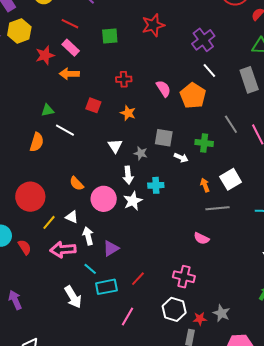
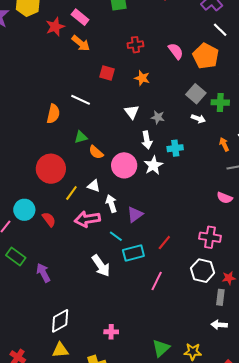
orange arrow: (69, 74) -> (81, 43), turned -138
green triangle: (48, 110) -> (81, 137), moved
gray square: (164, 138) -> (196, 94), moved, turned 36

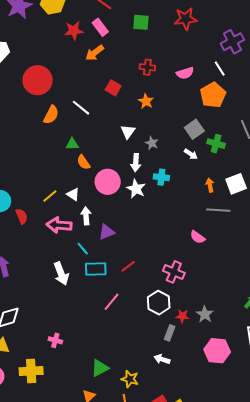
white line: (220, 30) -> (220, 69), moved
orange arrow: (81, 43) -> (95, 53), turned 90
pink semicircle: (176, 51) -> (185, 73), moved, turned 96
white star: (153, 165) -> (136, 189), turned -30
red circle: (51, 169) -> (38, 80), moved

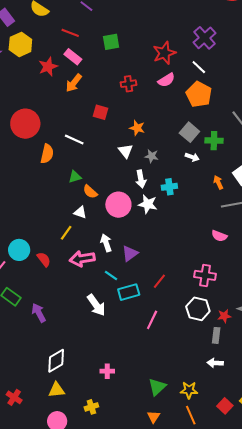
red star: (185, 19) -> (164, 53), moved
orange star: (146, 101) -> (137, 128), moved
white triangle: (73, 194) -> (80, 212), moved
yellow cross: (31, 371) -> (91, 407), size x0.6

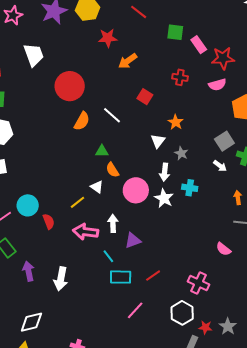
pink rectangle: (73, 57) -> (199, 45), moved
white arrow: (96, 305) -> (61, 279), moved, turned 30

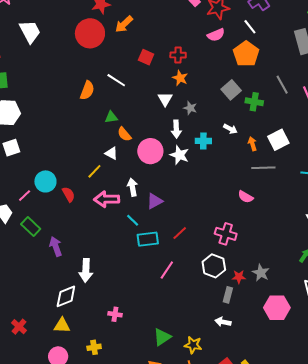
red cross: (180, 77) -> (178, 55), moved
red circle: (70, 86) -> (90, 33), moved
white arrow: (220, 166) -> (230, 129), moved
white arrow: (61, 279) -> (86, 270), moved

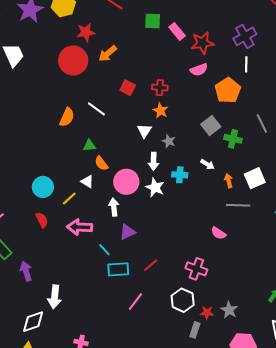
white line: (250, 27) -> (246, 64), moved, turned 35
cyan circle: (45, 181) -> (43, 187), moved
white arrow: (133, 187) -> (114, 207), moved

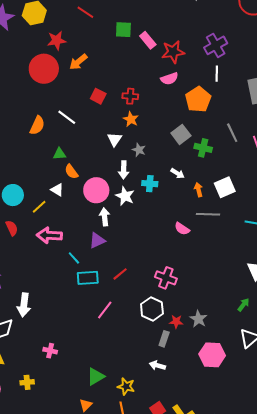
white arrow: (114, 207) -> (105, 217), moved
pink semicircle: (219, 233) -> (182, 229), moved

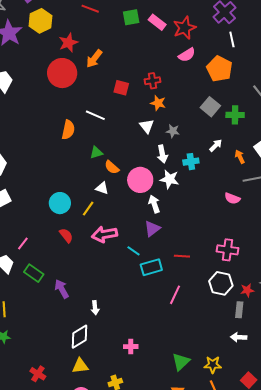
white arrow: (177, 173) -> (216, 145), turned -64
red line: (120, 274) -> (182, 256), turned 56
white arrow: (24, 305) -> (95, 308), size x0.6

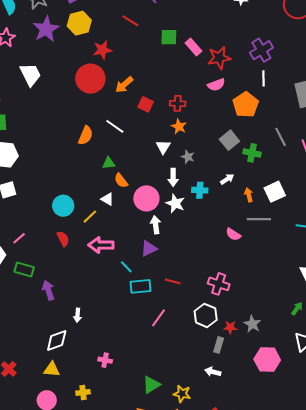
orange arrow: (94, 59) -> (124, 85), moved
green rectangle: (34, 273) -> (24, 269), turned -30

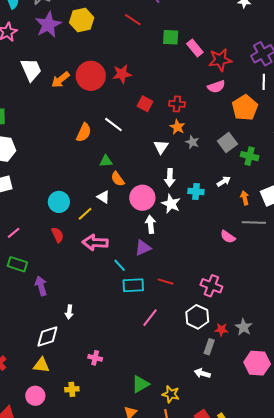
red star: (102, 50) -> (122, 74), moved
orange arrow: (124, 85) -> (60, 80), moved
gray star: (188, 157) -> (192, 142), moved

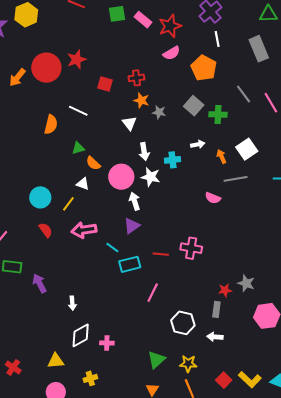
white arrow: (224, 181) -> (198, 144), turned 32
pink cross: (211, 286) -> (191, 248), moved
white hexagon: (197, 317) -> (183, 323), moved
white diamond: (47, 336) -> (81, 335), moved

